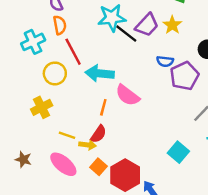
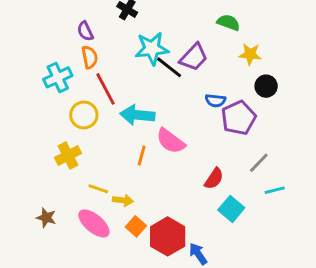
yellow star: (172, 25) -> (250, 54), moved, turned -30
red semicircle: (98, 134) -> (214, 179), moved

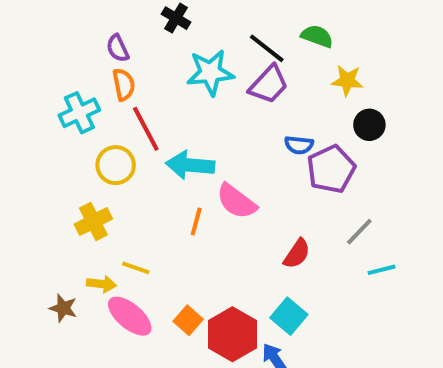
black line: (169, 67) -> (267, 48), moved
yellow arrow: (123, 200) -> (102, 284), moved
cyan square: (231, 209) -> (289, 316), moved

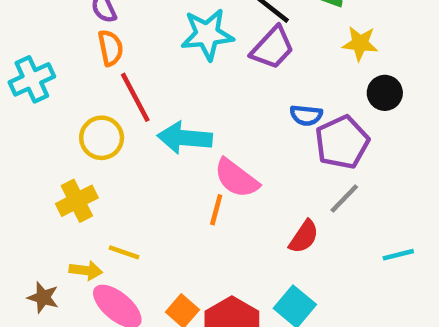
cyan cross: (79, 113) -> (32, 79), moved
orange line: (196, 222) -> (216, 210), moved
gray line: (359, 232) -> (344, 199), moved

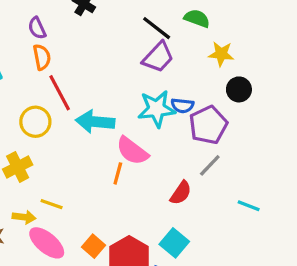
cyan star: (207, 34) -> (157, 109), moved
cyan line: (398, 255) -> (249, 206), turned 35

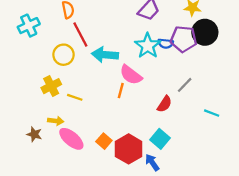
black circle: (239, 89) -> (205, 32), size x1.5
cyan star: (157, 109) -> (148, 46), turned -30
purple pentagon: (208, 125) -> (184, 39), moved, turned 30
yellow line: (52, 204) -> (75, 97), moved

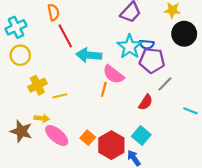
purple pentagon: (184, 39) -> (152, 61), moved
yellow circle: (64, 55) -> (20, 55), moved
yellow line: (75, 97) -> (60, 96), turned -32
brown star: (34, 134) -> (21, 131), size x1.5

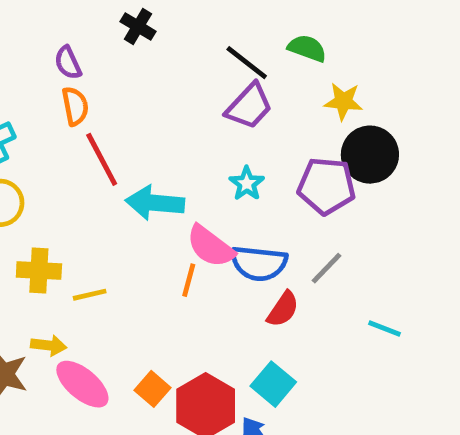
blue semicircle: (147, 44) -> (259, 263), moved, size x1.6
cyan star: (130, 47) -> (247, 184), size x0.6
purple pentagon: (152, 61) -> (326, 186), moved
yellow cross: (37, 85) -> (39, 271), turned 30

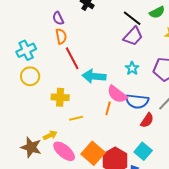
green semicircle: (307, 48) -> (157, 12), turned 133
yellow cross: (39, 271) -> (60, 97), moved
yellow line: (90, 295) -> (76, 118), moved
yellow arrow: (49, 345) -> (50, 135), turned -32
orange square: (152, 389) -> (93, 153), size x1.6

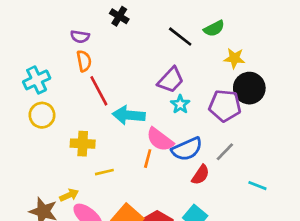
purple semicircle: (58, 18) -> (80, 37), turned -56
purple trapezoid: (133, 36) -> (171, 80), moved
blue semicircle: (137, 101) -> (187, 149), turned -30

